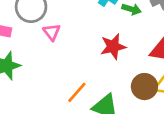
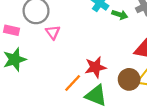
red star: (113, 47) -> (95, 67), moved

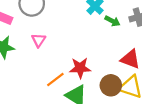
pink triangle: (53, 32) -> (39, 40), moved

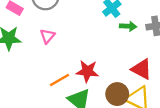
green arrow: (112, 21) -> (128, 26), turned -32

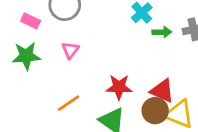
red triangle: (142, 69) -> (162, 91), moved
orange line: (60, 80) -> (69, 103), moved

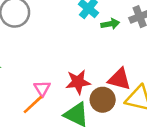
pink triangle: (70, 50) -> (42, 88), moved
brown circle: (155, 111) -> (103, 100), moved

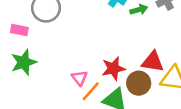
orange line: (33, 105) -> (91, 91), moved

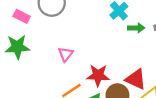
pink triangle: (80, 78) -> (66, 54), moved

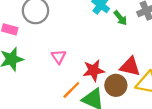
green arrow: (136, 28) -> (120, 18), turned 63

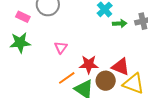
green arrow: (120, 18) -> (120, 24), turned -64

